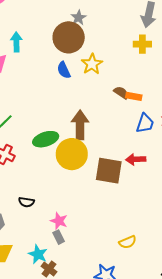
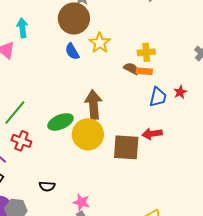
yellow cross: (142, 44) -> (146, 52), moved

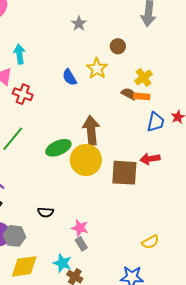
brown circle: (74, 18) -> (118, 46), moved, size x0.5
yellow cross: (146, 52) -> (144, 77), turned -30
red cross: (21, 141) -> (23, 94), moved

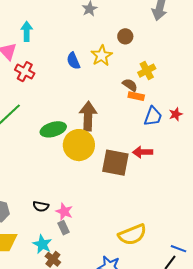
orange rectangle: (142, 96) -> (136, 96), moved
black semicircle: (46, 212) -> (41, 206), moved
yellow semicircle: (150, 242) -> (132, 235), size x1.6

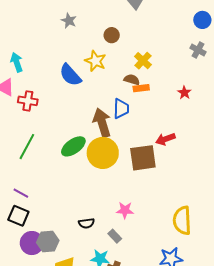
blue semicircle: (73, 61) -> (70, 75), size x1.4
blue trapezoid: (153, 116) -> (121, 109), moved
pink star: (64, 212) -> (125, 210), moved
yellow semicircle: (132, 235) -> (182, 220), turned 128

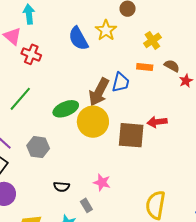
brown semicircle: (132, 80) -> (172, 66), moved
brown arrow: (102, 123) -> (99, 92), turned -148
gray hexagon: (48, 242) -> (38, 147), moved

